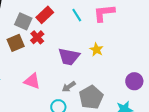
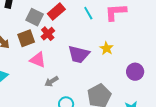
pink triangle: (32, 81) -> (38, 60), moved
purple circle: (134, 81) -> (135, 72), moved
gray arrow: (69, 87) -> (51, 81), moved

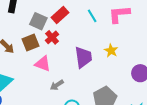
purple trapezoid: (79, 54) -> (83, 57), turned -110

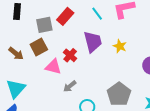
gray square: (38, 21) -> (44, 25), turned -30
red cross: (52, 37) -> (70, 55), moved
purple trapezoid: (83, 57) -> (93, 42), moved

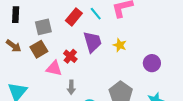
red rectangle: (65, 16) -> (74, 17), moved
brown arrow: (16, 54) -> (14, 46), moved
gray arrow: (70, 86) -> (71, 87), turned -48

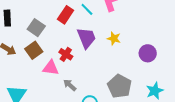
gray square: (43, 27) -> (36, 28), turned -36
gray arrow: (71, 87) -> (70, 85), turned 136

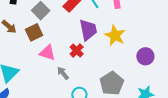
yellow star: (114, 38) -> (115, 35), size x1.5
red cross: (66, 54) -> (77, 50), moved

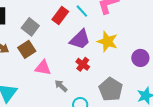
purple trapezoid: (88, 30) -> (80, 39), turned 65
red cross: (77, 50) -> (83, 64), moved

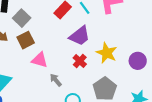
gray square: (30, 27) -> (22, 18), moved
yellow star: (107, 41) -> (107, 53), moved

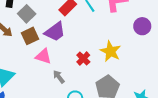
purple trapezoid: (80, 36) -> (55, 32), moved
purple circle: (138, 61) -> (142, 26), moved

